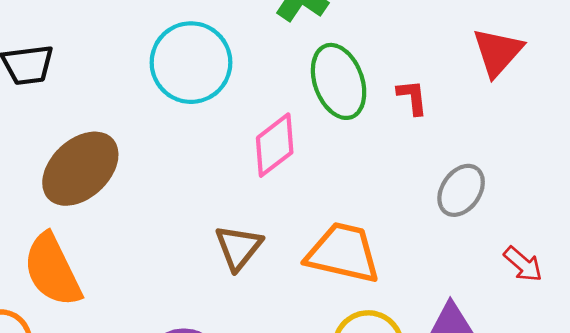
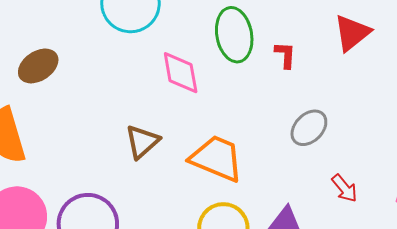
pink diamond: (275, 145) -> (181, 73), turned -72
brown ellipse: (80, 169) -> (38, 66), size x0.7

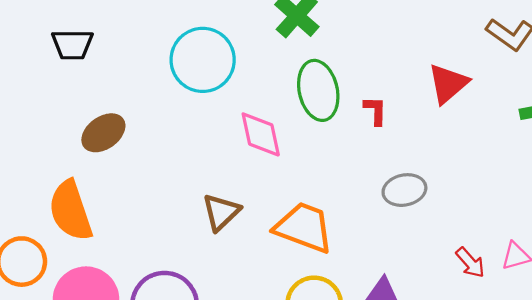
gray ellipse: (309, 128) -> (404, 190), turned 36
red arrow: (344, 188) -> (470, 263), moved

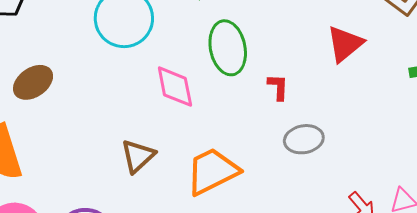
red L-shape: (375, 111) -> (278, 87), moved
orange trapezoid: (304, 227) -> (212, 171), turned -48

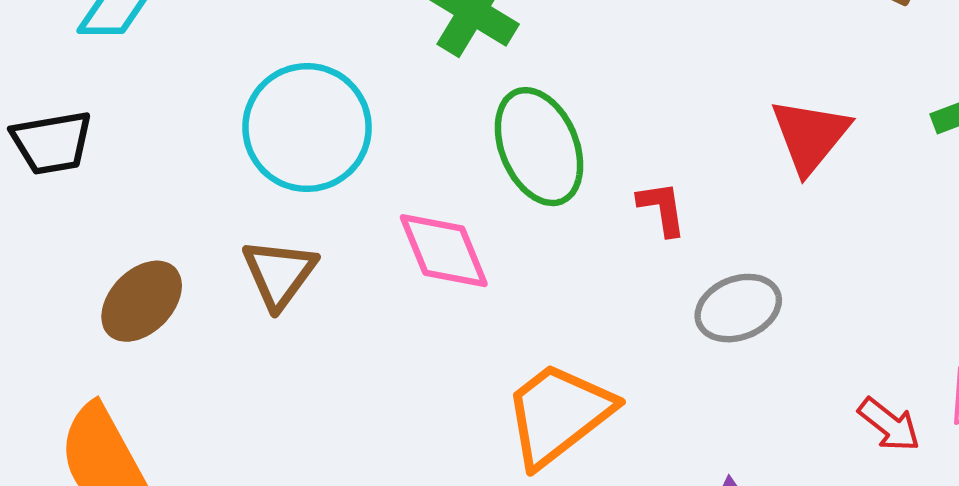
red triangle: (345, 44) -> (810, 136), moved
brown triangle: (138, 156) -> (279, 274), moved

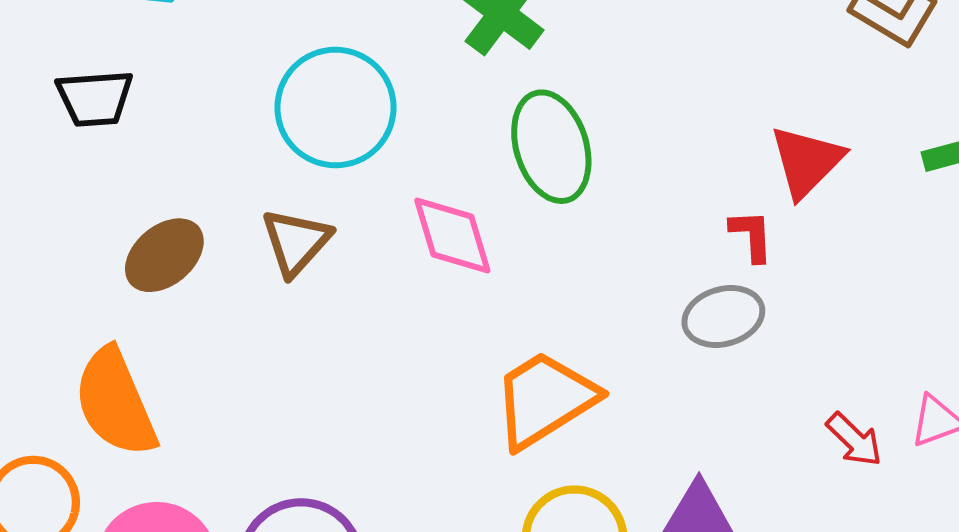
red L-shape: (662, 208) -> (752, 236), moved

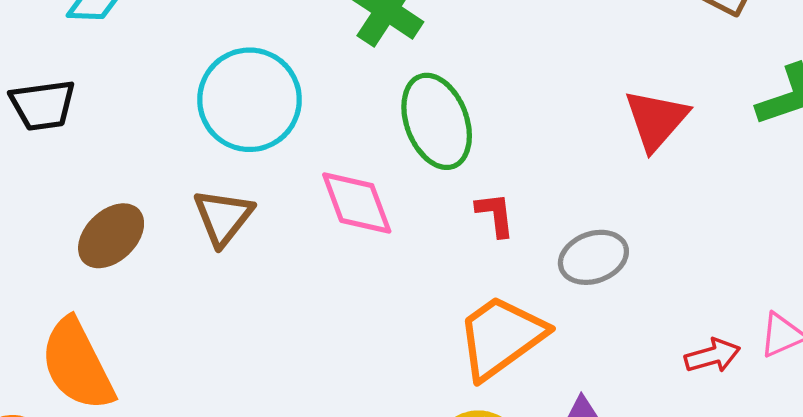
red L-shape: (752, 236) -> (495, 215), moved
orange trapezoid: (545, 399) -> (501, 337), moved
red arrow: (854, 440) -> (712, 356), turned -56

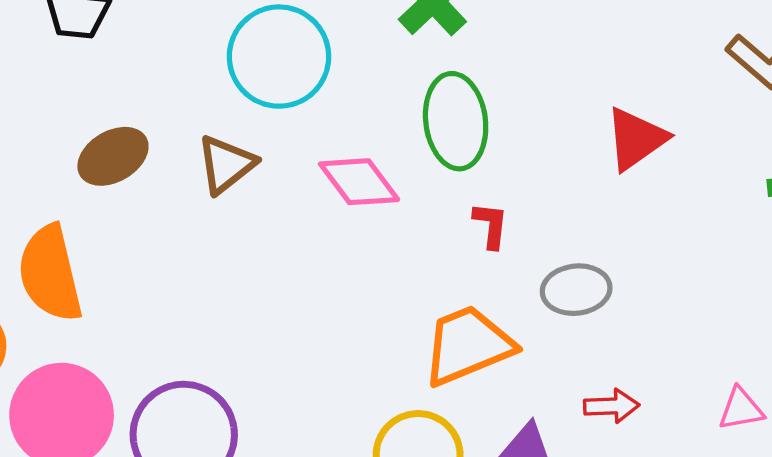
red triangle: (656, 120) -> (636, 139), moved
pink diamond: (357, 203) -> (359, 182), turned -30
red arrow: (712, 356) -> (612, 406), moved

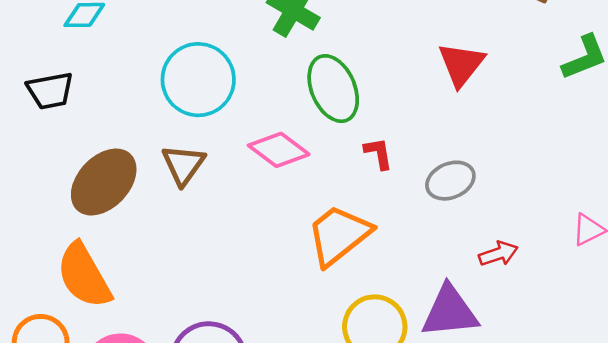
brown ellipse: (113, 156) -> (104, 182), size x1.4
orange trapezoid: (468, 345) -> (339, 235), moved

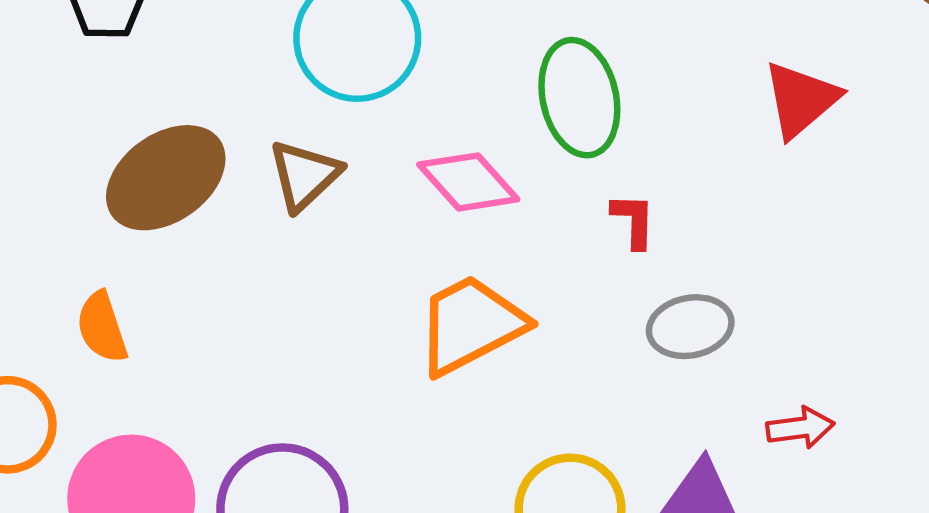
gray ellipse: (450, 181) -> (690, 327), moved
orange trapezoid: (339, 235) -> (471, 325), moved
orange semicircle: (84, 276) -> (102, 327), size x0.6

